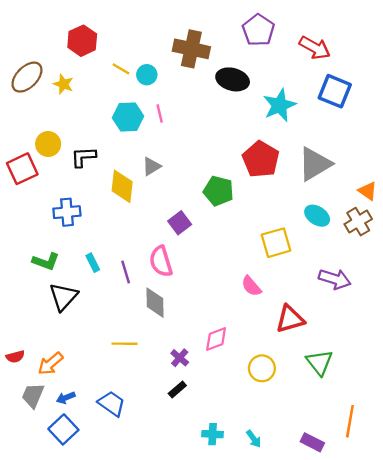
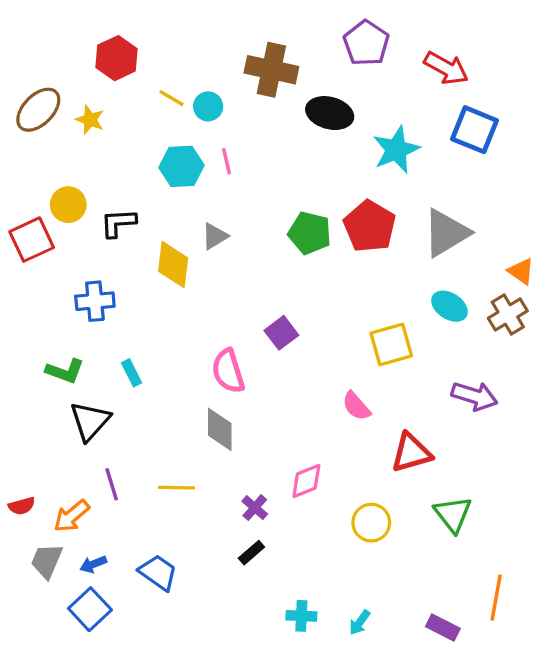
green pentagon: (218, 191) -> (310, 233), moved
purple square: (180, 223) -> (281, 333), moved
purple line: (126, 272) -> (112, 484), moved
cyan arrow: (254, 439) -> (360, 623), turned 72

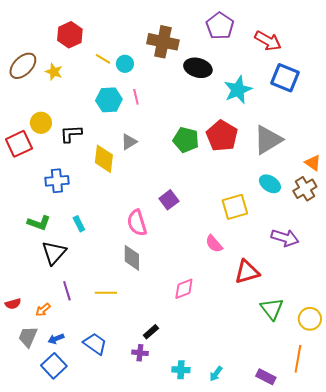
purple cross: (255, 508) -> (140, 353), moved, turned -35
orange arrow: (72, 516) -> (43, 310), size x0.7
yellow circle: (371, 523) -> (310, 319), moved

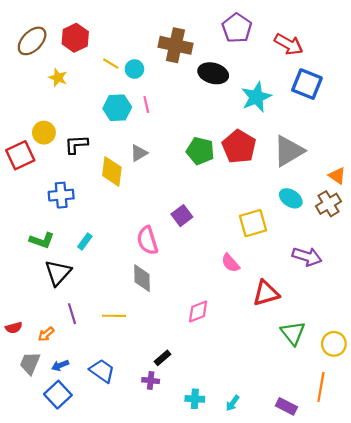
brown ellipse: (23, 66) -> (32, 41), moved
cyan rectangle: (79, 224) -> (85, 241), turned 63

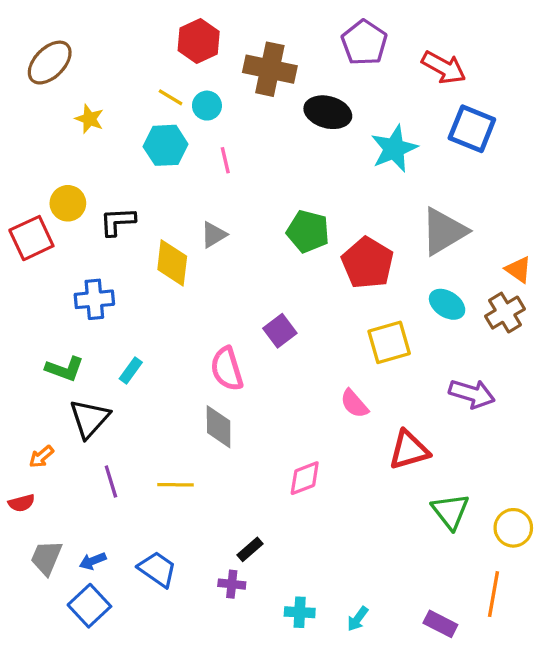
red hexagon: (75, 38) -> (199, 41), moved
cyan hexagon: (117, 108) -> (166, 145), moved
red pentagon: (239, 147) -> (368, 263), moved
orange arrow: (46, 334) -> (41, 457), moved

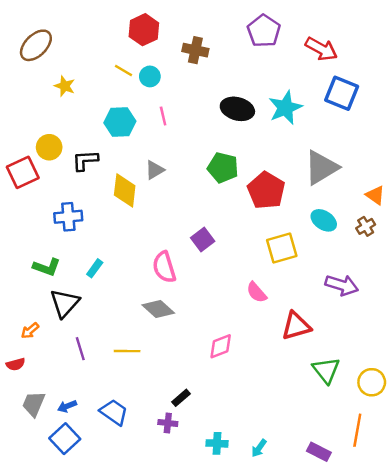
brown cross: (270, 69) -> (195, 50), size x0.7
black ellipse: (328, 112) -> (237, 109), moved
cyan hexagon: (166, 145) -> (120, 122), moved
brown cross: (505, 313) -> (366, 226), size x0.7
gray diamond: (219, 427) -> (158, 309), turned -48

